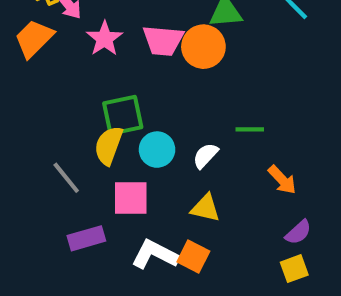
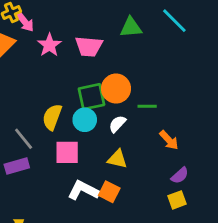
orange circle: (203, 47) -> (116, 89), moved
green square: (123, 115) -> (92, 97), moved
purple rectangle: (86, 238) -> (17, 166), moved

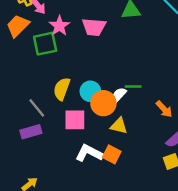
orange circle: (116, 89) -> (103, 103), moved
green square: (92, 97) -> (45, 44), moved
green line: (147, 106) -> (133, 87), moved

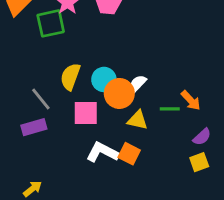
green line: (133, 87) -> (170, 109), moved

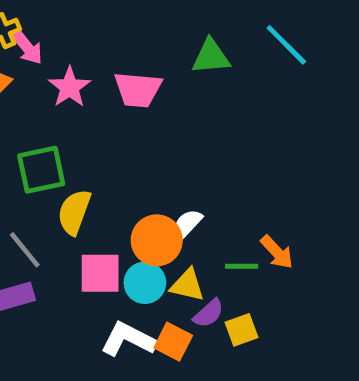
green square: (51, 23) -> (41, 170), moved
cyan circle: (104, 79) -> (145, 283), moved
purple semicircle: (202, 137) -> (209, 313), moved
yellow square: (199, 162) -> (242, 330), moved

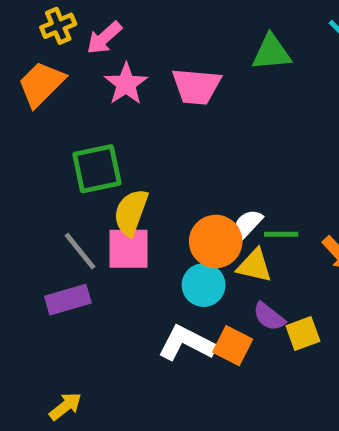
pink arrow: (27, 47) -> (104, 38), moved, turned 87
green line: (242, 266) -> (281, 234), moved
pink square: (100, 273) -> (128, 249), moved
yellow triangle: (187, 285) -> (254, 266), moved
purple semicircle: (209, 313) -> (269, 317), turned 80

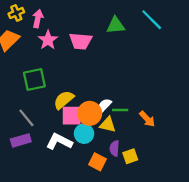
pink arrow: (104, 38) -> (38, 19), turned 144
yellow semicircle: (131, 212) -> (64, 100), moved, turned 30
pink square: (128, 249) -> (72, 116), moved
purple semicircle: (269, 317) -> (114, 148), turned 56
white L-shape: (187, 343) -> (59, 142), moved

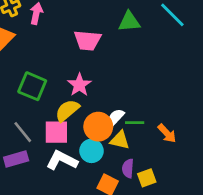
pink star: (48, 40) -> (79, 85), moved
green square: (34, 80) -> (32, 86), turned 35
pink square: (72, 116) -> (56, 132), moved

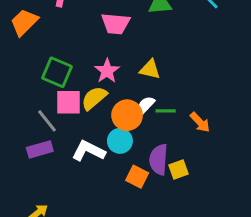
pink square: (56, 132) -> (68, 102), moved
yellow triangle: (120, 140) -> (150, 69), moved
purple semicircle: (128, 168) -> (159, 159), size x1.5

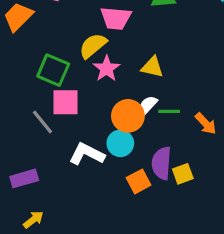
yellow semicircle: (94, 98) -> (93, 46), moved
purple rectangle: (40, 149) -> (24, 178), moved
orange square: (137, 177) -> (139, 181), turned 35

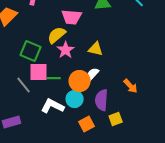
green line: (169, 111) -> (54, 78), moved
purple semicircle: (161, 163) -> (102, 100), moved

